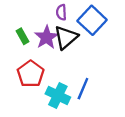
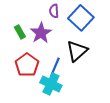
black triangle: (66, 37) -> (77, 51), moved
blue line: (83, 89) -> (55, 67), moved

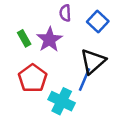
blue square: (81, 18) -> (98, 21), size x0.7
blue line: (55, 67) -> (85, 79), moved

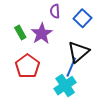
cyan cross: (62, 101) -> (65, 86), moved, turned 30

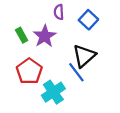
blue line: (71, 67) -> (76, 72), turned -60
cyan cross: (65, 86) -> (53, 92), moved

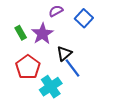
purple semicircle: (59, 12) -> (56, 11), turned 64
black triangle: (84, 56) -> (64, 53), moved, size x0.7

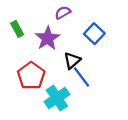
blue square: (84, 18) -> (94, 34), moved
green rectangle: (21, 33) -> (17, 29), moved

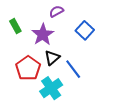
black triangle: (72, 61) -> (52, 58), moved

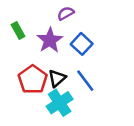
blue square: (85, 30) -> (82, 44), moved
black triangle: (52, 58) -> (57, 78), moved

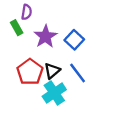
purple semicircle: (66, 13) -> (27, 12), moved, turned 128

